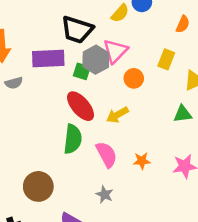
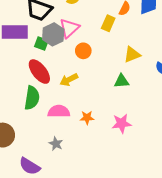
yellow rectangle: (166, 59) -> (108, 23), moved
pink semicircle: (106, 154) -> (59, 111), turned -65

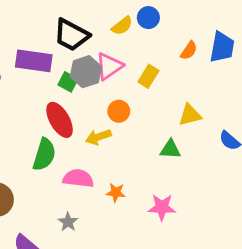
yellow rectangle: (108, 23) -> (148, 76), moved
orange circle: (83, 51) -> (119, 111), moved

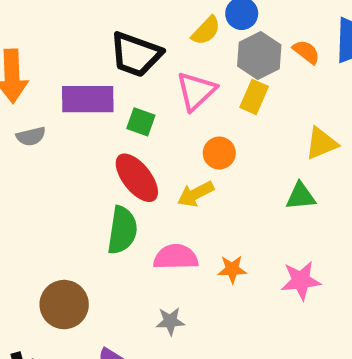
orange semicircle: (189, 51) -> (306, 52), turned -78
gray hexagon: (86, 72) -> (259, 55), moved
gray star: (68, 222) -> (170, 321), turned -30

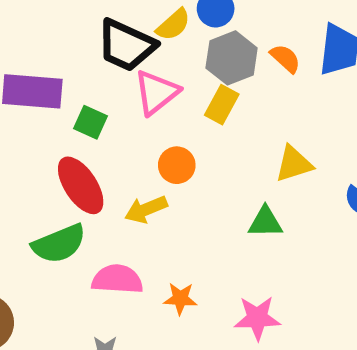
black trapezoid: (136, 54) -> (126, 45), moved
green semicircle: (122, 230) -> (59, 244), turned 54

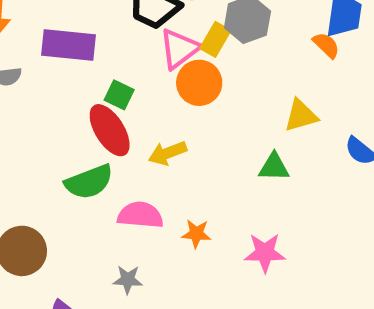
orange semicircle: (285, 58) -> (326, 45), moved
yellow rectangle: (222, 105) -> (215, 39), moved
green square: (91, 122) -> (119, 95), moved
orange circle: (177, 165) -> (199, 83), moved, size x1.4

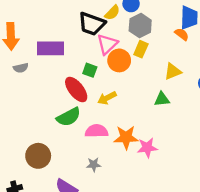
yellow rectangle: (215, 39) -> (141, 49), moved
green square: (119, 95) -> (90, 70), moved
orange star: (196, 234) -> (126, 137), size x1.6
pink star: (265, 253) -> (147, 148), moved

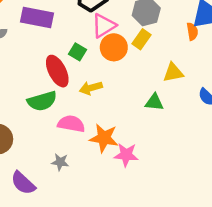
orange semicircle: (182, 34) -> (192, 31), turned 32

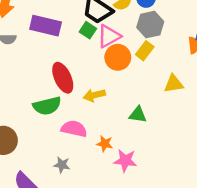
green square: (77, 52) -> (88, 30), moved
green triangle: (154, 102) -> (138, 115), moved
orange star: (104, 138) -> (105, 144), size x0.6

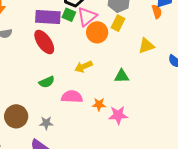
purple rectangle: (46, 26) -> (48, 17), moved
red ellipse: (63, 78) -> (44, 42), moved
green semicircle: (47, 106) -> (47, 82), size x0.7
gray star: (62, 165) -> (46, 123), moved

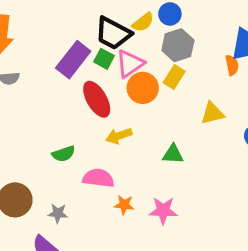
purple rectangle: (48, 17) -> (73, 60), turned -60
red ellipse: (44, 42) -> (97, 99), moved
orange star: (99, 104) -> (124, 205), moved

